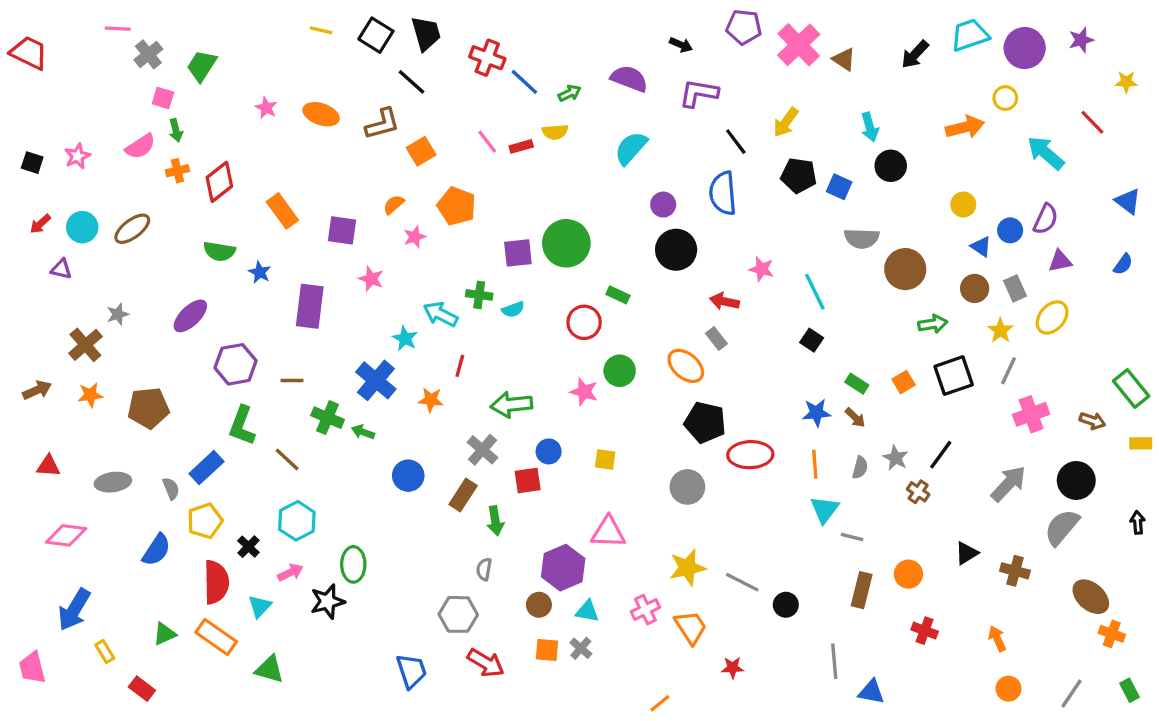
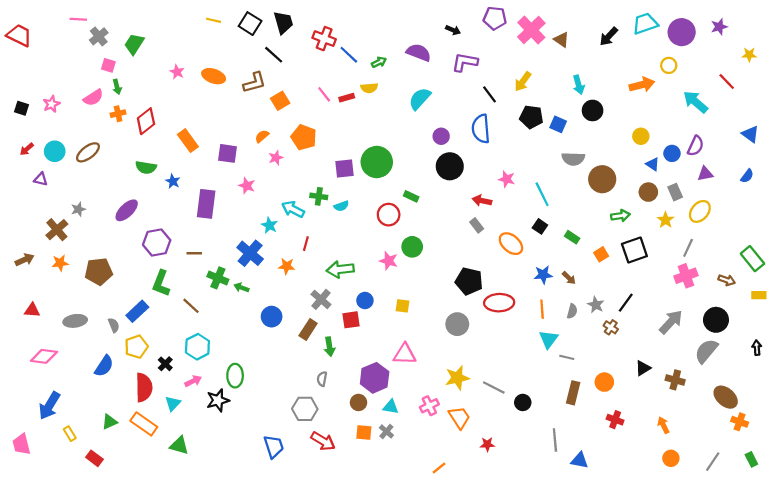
orange ellipse: (686, 366) -> (511, 244), moved
gray line: (1009, 371) -> (688, 248), moved
green rectangle: (857, 384) -> (572, 237), moved

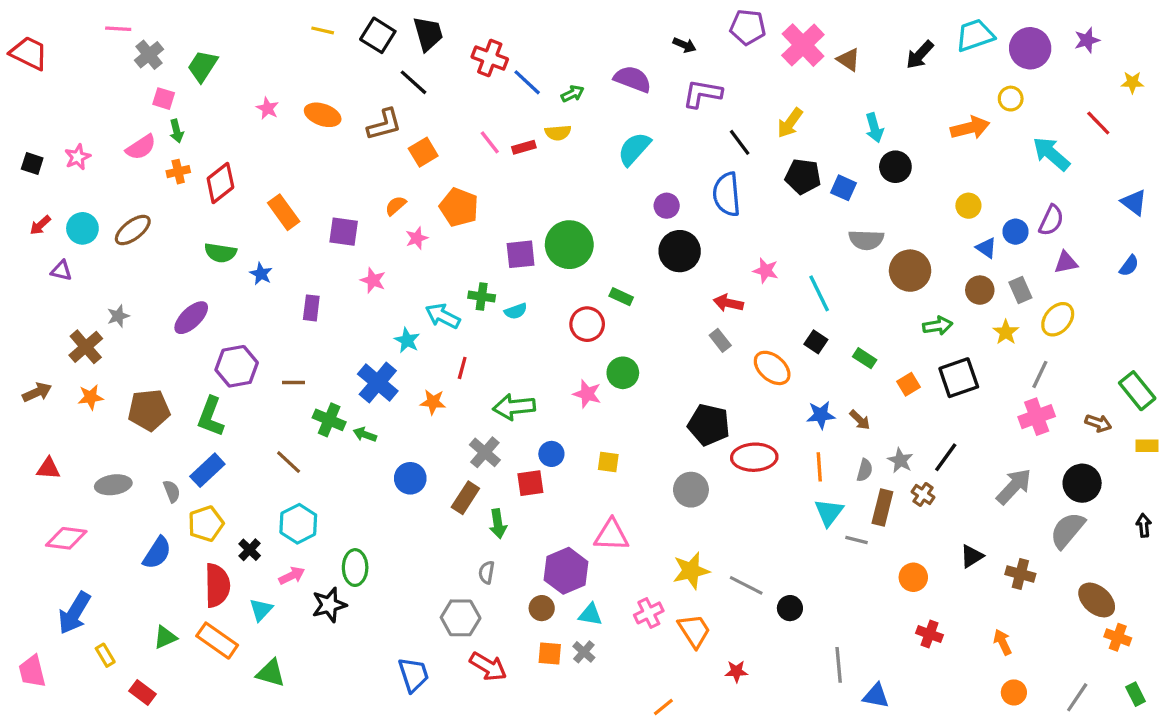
purple rectangle: (206, 204) -> (311, 308), size x0.6
green L-shape: (161, 283) -> (211, 417), moved
brown rectangle: (573, 393) -> (882, 507), moved

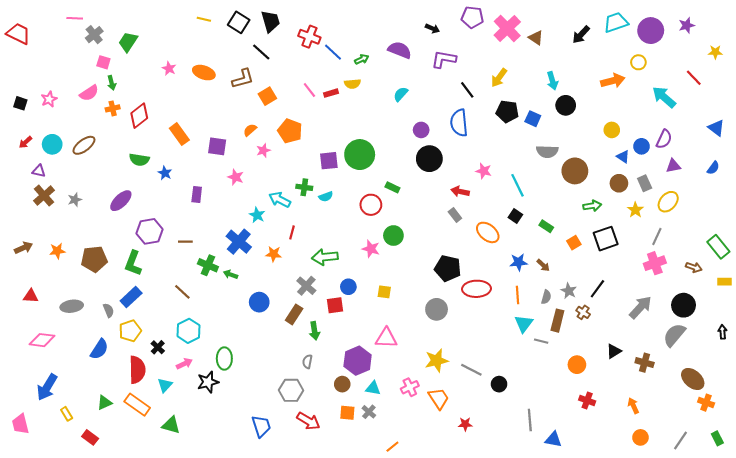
cyan semicircle: (634, 149) -> (401, 94), size x0.7
brown cross: (86, 347) -> (44, 196), moved
orange line: (663, 707) -> (392, 447), moved

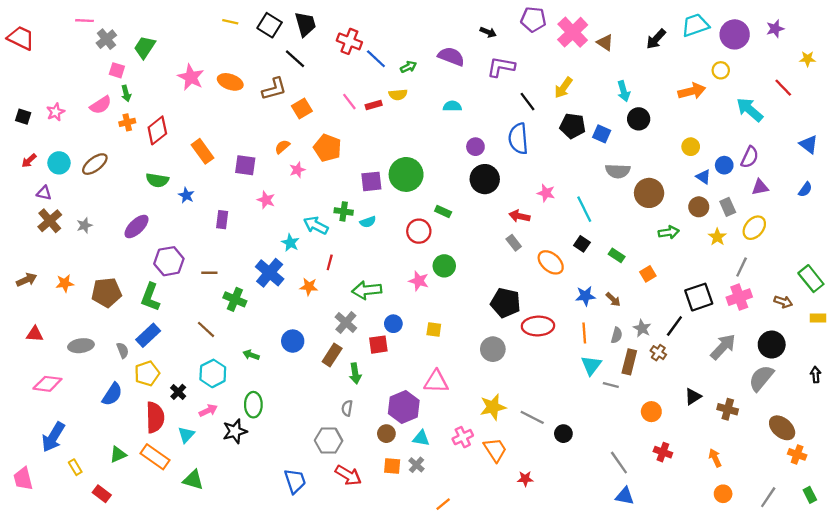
pink star: (169, 68) -> (191, 77), size x1.6
cyan semicircle: (401, 94) -> (452, 106), turned 49
black square: (606, 239) -> (699, 297), moved
green arrow: (231, 274) -> (251, 355), moved
gray line: (530, 420) -> (619, 463), moved, turned -30

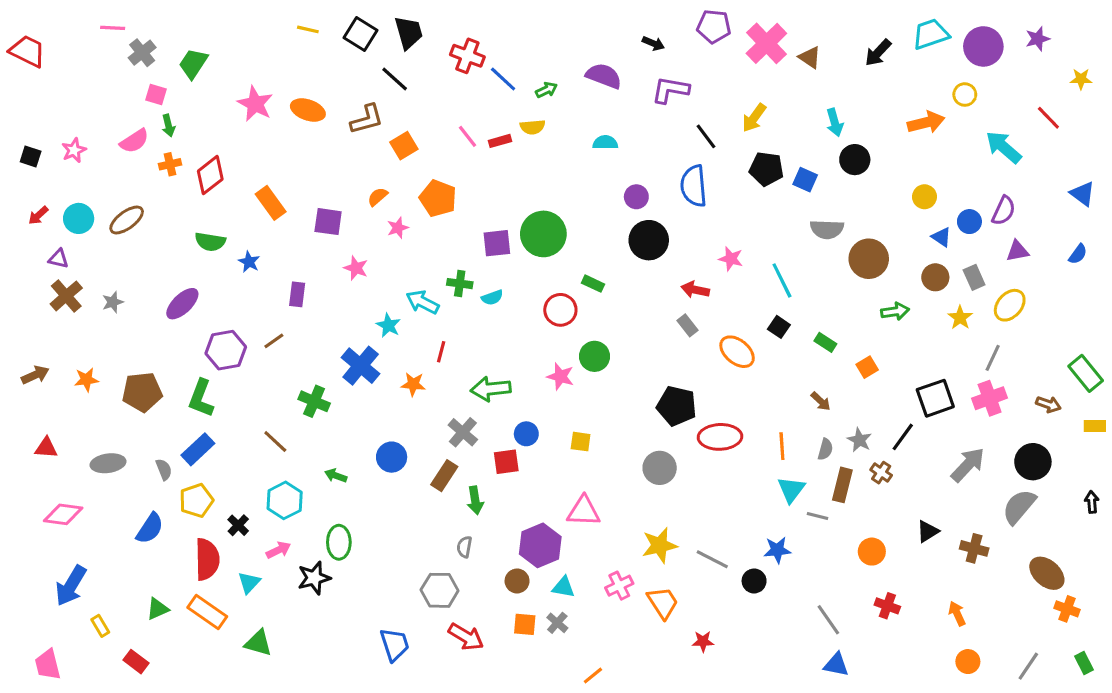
brown line: (209, 273) -> (274, 341), moved, turned -35
blue star: (585, 296) -> (777, 550), moved
pink trapezoid: (23, 479) -> (48, 665), moved

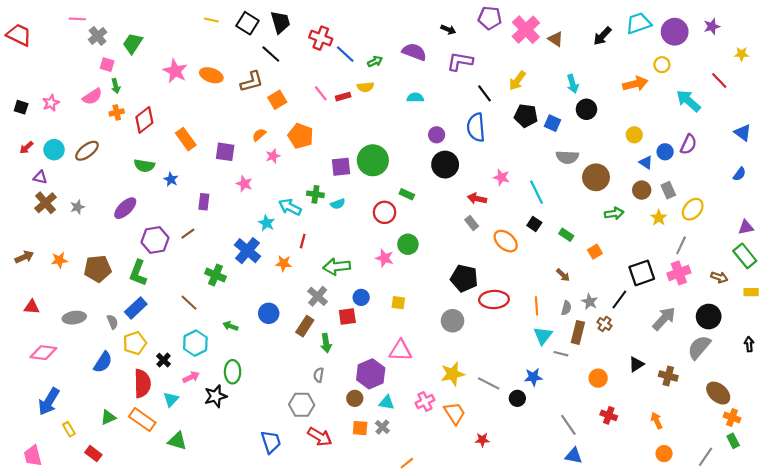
purple triangle: (1017, 251) -> (746, 227), moved
green rectangle: (1084, 663) -> (733, 441), moved

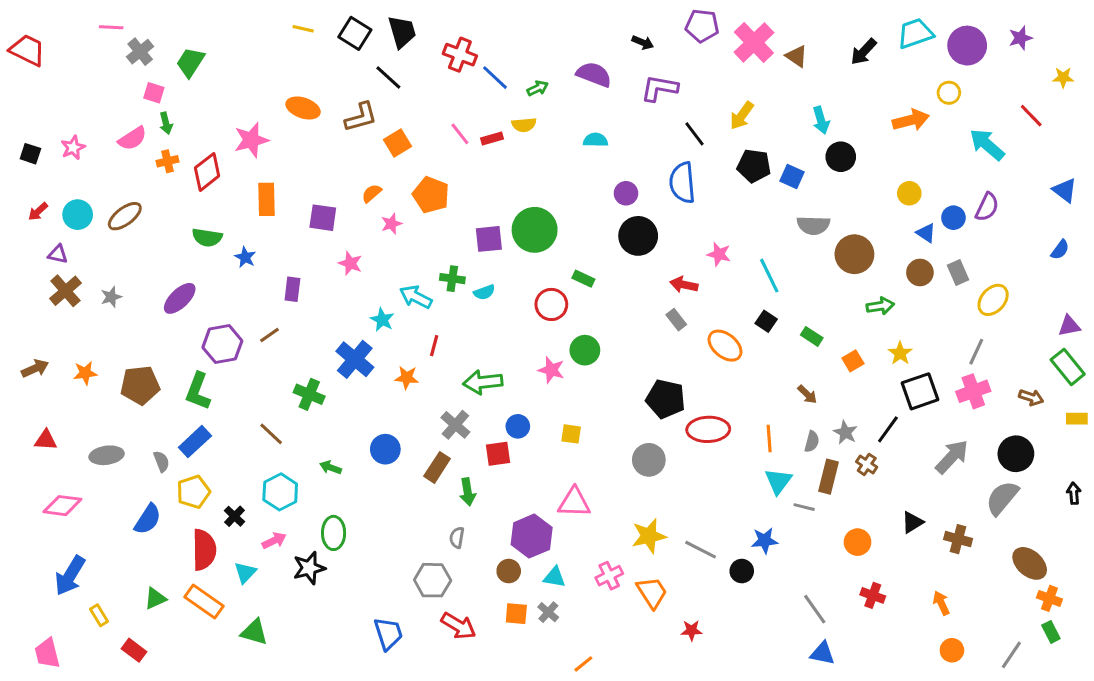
pink star: (175, 71) -> (251, 140), moved, turned 30
orange rectangle: (186, 139) -> (267, 199), turned 35
yellow star: (659, 218) -> (900, 353), moved

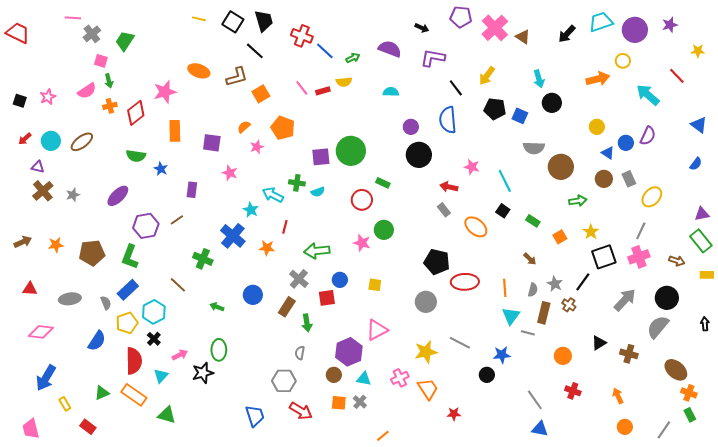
cyan hexagon: (280, 492) -> (154, 312), moved
pink triangle: (574, 502) -> (377, 330), turned -30
gray line: (701, 550) -> (460, 343), moved

